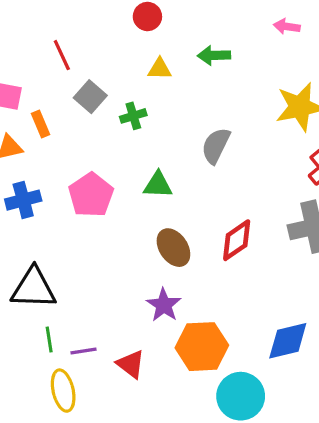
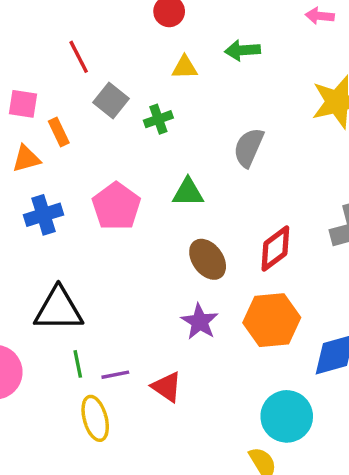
orange hexagon: (202, 347) -> (272, 320), moved

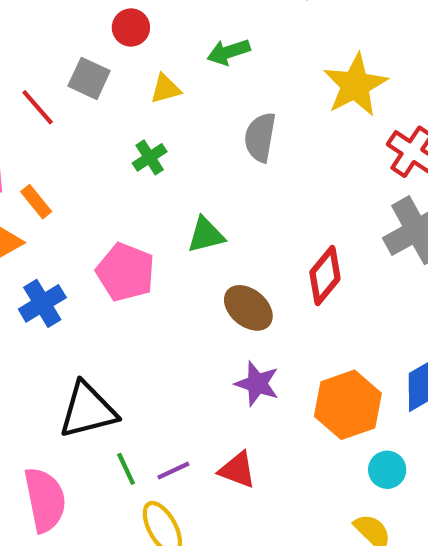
gray square: (111, 100) -> (89, 78), moved
gray semicircle: (249, 147) -> (260, 137), moved
orange hexagon: (272, 320) -> (348, 405), moved
cyan circle: (287, 416) -> (387, 470), size x0.6

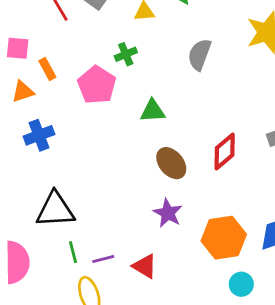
pink pentagon: (126, 272) -> (97, 85), moved

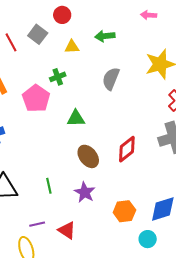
orange hexagon: (224, 238) -> (124, 211), size x0.7
green line: (73, 252) -> (49, 186), moved
cyan circle: (241, 284) -> (148, 239), moved

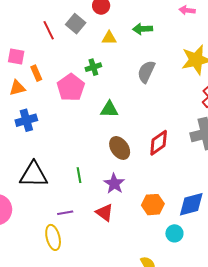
red triangle: (67, 230) -> (105, 213), moved

